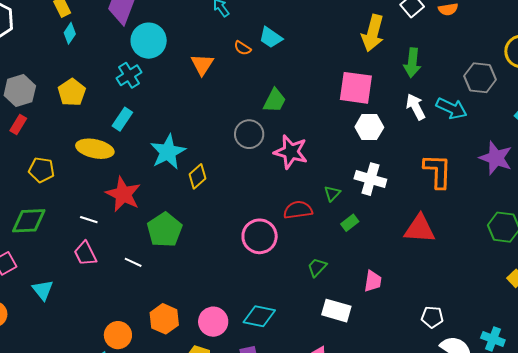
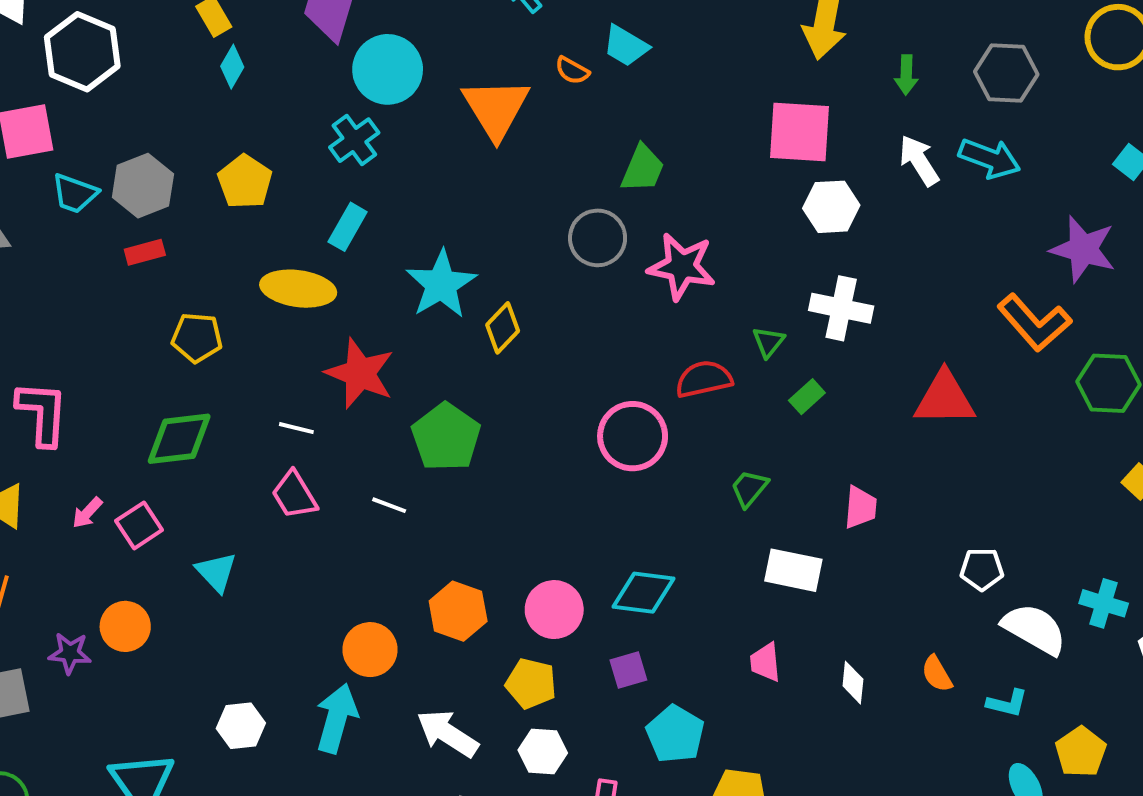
green arrow: (412, 63) -> (906, 75), size x0.7
orange triangle: (202, 64) -> (496, 108), size x1.5
gray hexagon: (480, 78) -> (1006, 73), moved
red rectangle: (18, 125) -> (145, 252), turned 48
orange L-shape: (438, 171) -> (1034, 323), moved, turned 141

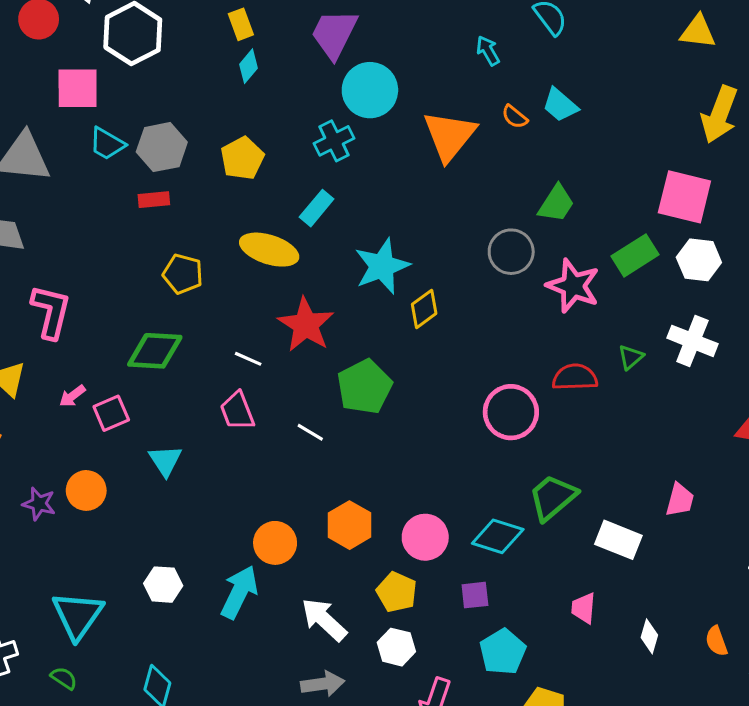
green rectangle: (807, 397) -> (635, 255), moved, size x1.6
green trapezoid: (749, 488) -> (553, 497), moved, size x1.6

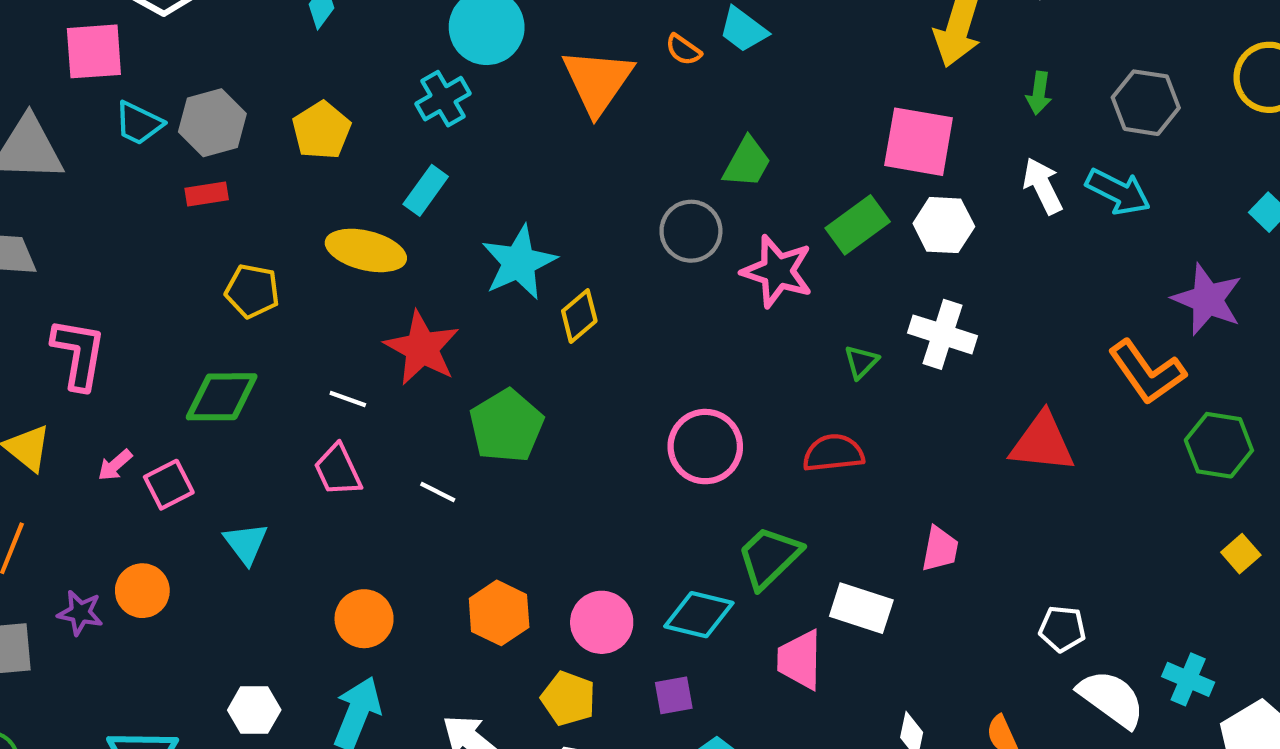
red semicircle: (575, 377) -> (833, 453), moved
orange circle: (275, 543) -> (364, 619), moved
pink trapezoid: (584, 608) -> (800, 660), moved, size x1.4

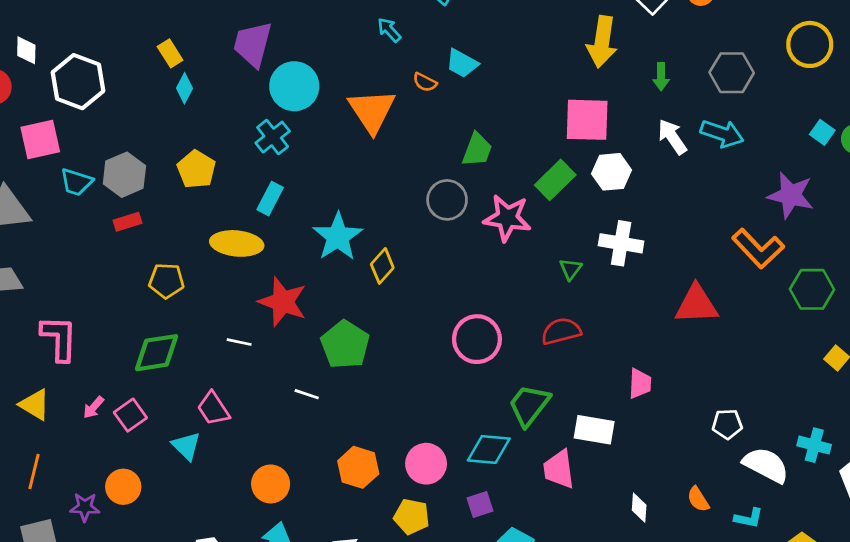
pink trapezoid: (338, 470) -> (213, 409), moved

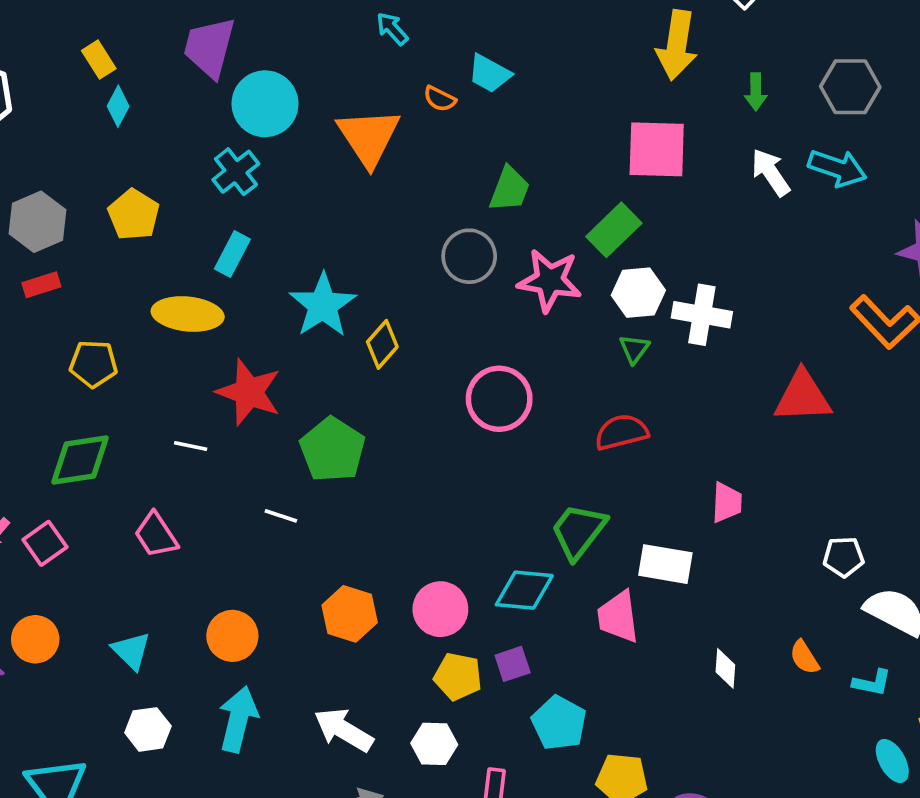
white hexagon: (612, 172) -> (638, 293), moved
pink circle: (477, 339) -> (499, 399), moved
cyan triangle: (186, 446) -> (131, 651), moved
yellow pentagon: (412, 517) -> (458, 676), moved

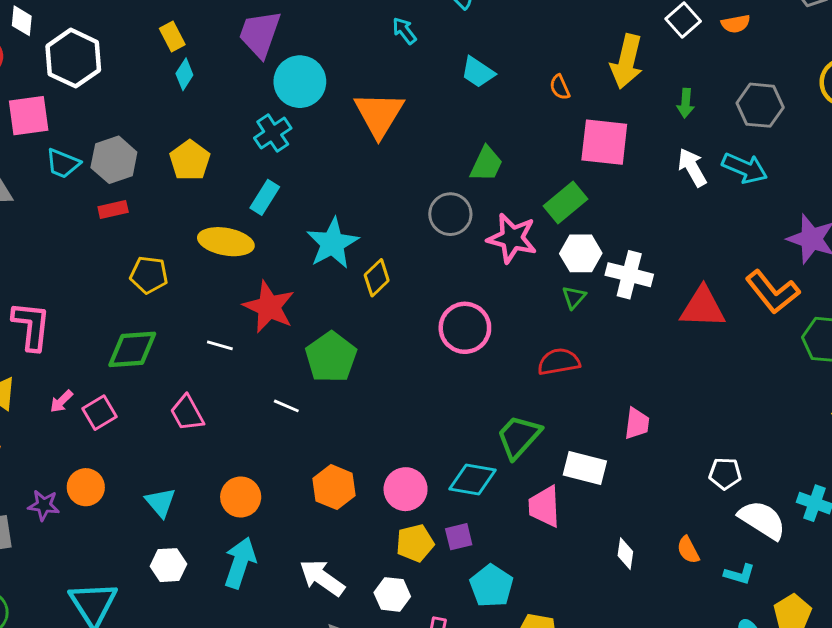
orange semicircle: (440, 99) -> (560, 87), moved, turned 35
red triangle: (803, 397) -> (703, 307), moved
yellow pentagon: (458, 676) -> (415, 543), turned -30

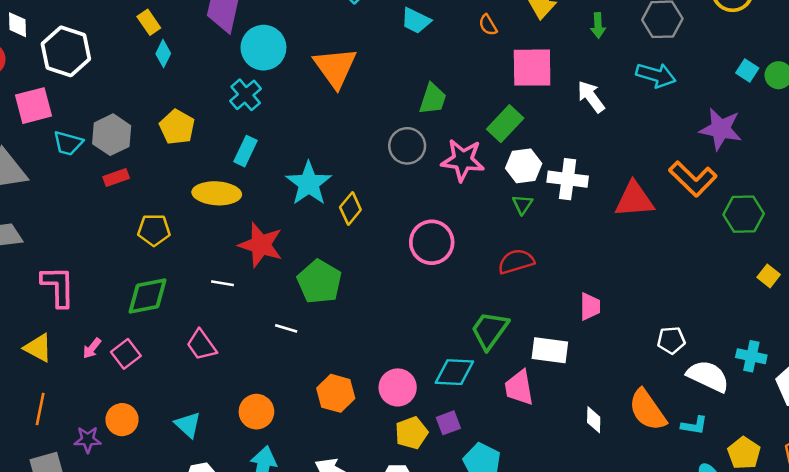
white arrow: (692, 167) -> (591, 97), moved
orange semicircle: (688, 550) -> (647, 410), size x1.8

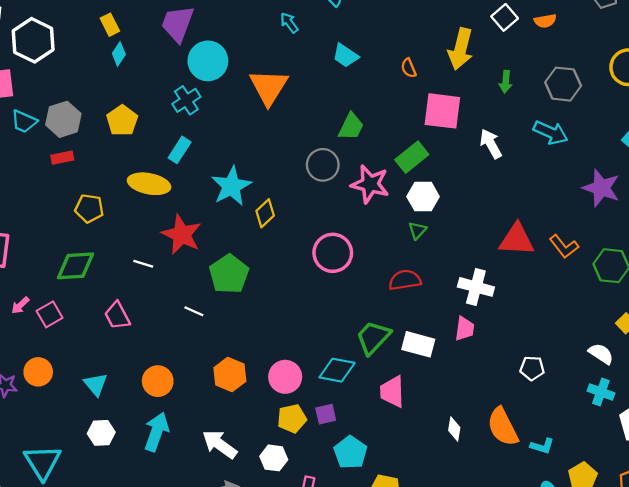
white cross: (568, 179) -> (476, 287), moved
orange L-shape: (693, 179) -> (564, 246), moved, size x0.7
white rectangle: (550, 350) -> (418, 344), moved
white semicircle: (708, 376) -> (601, 354), moved, size x0.7

